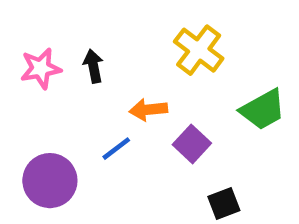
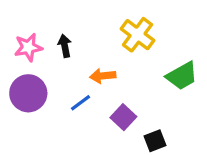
purple square: (192, 144) -> (123, 117), moved
purple circle: (50, 181) -> (28, 93), moved

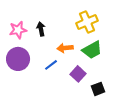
yellow cross: (138, 35) -> (87, 22), turned 30
green trapezoid: (182, 76) -> (92, 50), moved

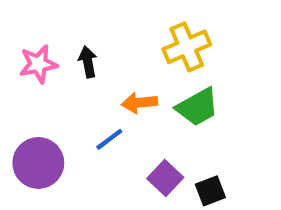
purple circle: (18, 59) -> (38, 163), moved
purple square: (78, 74) -> (165, 178), moved

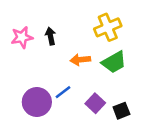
blue line: (109, 139) -> (63, 92), moved
purple circle: (38, 163) -> (37, 102), moved

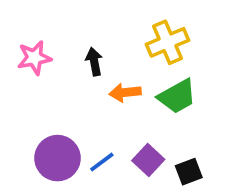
black arrow: (51, 36) -> (94, 62), moved
blue line: (63, 92) -> (102, 162), moved

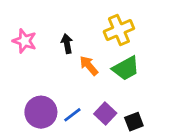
pink star: (34, 58) -> (24, 41), turned 30
orange arrow: (125, 92) -> (89, 66), turned 55

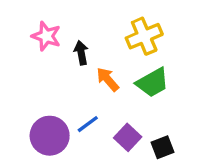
pink star: (24, 41) -> (46, 36), moved
blue line: (72, 115) -> (88, 124), moved

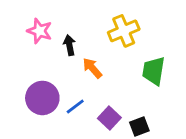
green trapezoid: (152, 83) -> (154, 71), moved, turned 128
purple circle: (50, 136) -> (42, 98), moved

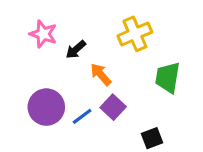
black arrow: (69, 45) -> (76, 50), turned -120
purple square: (109, 118) -> (113, 107), moved

